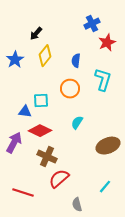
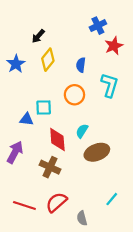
red diamond: (40, 131) -> (57, 139), moved, turned 60
brown ellipse: (108, 146) -> (97, 152), moved
red semicircle: (59, 179) -> (56, 202), moved

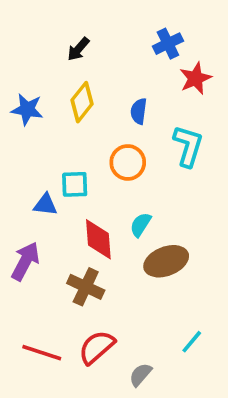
black arrow: (38, 36) -> (78, 49), moved
blue star: (16, 64) -> (27, 109), turned -30
gray semicircle: (82, 218) -> (141, 375), turned 56

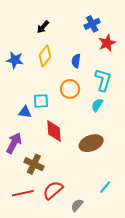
cyan semicircle: (141, 225) -> (97, 105), moved
brown cross: (86, 287) -> (34, 164), moved
red line: (42, 353) -> (23, 193), turned -30

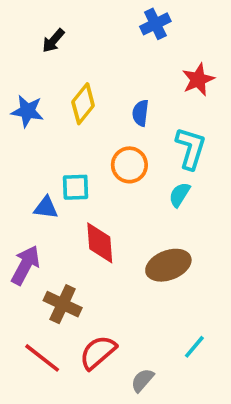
blue cross: (92, 24) -> (155, 24), moved
black arrow: (43, 27) -> (53, 41), moved
red line: (23, 193) -> (42, 358), turned 50

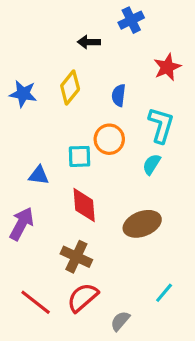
black arrow: (53, 41) -> (89, 42), moved, turned 50
cyan square: (76, 187) -> (79, 156), moved
brown cross: (63, 304) -> (76, 257), moved

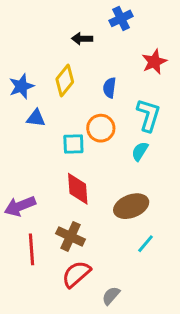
blue star: (23, 94) -> (21, 86), turned -30
blue triangle: (39, 175) -> (36, 118), moved
purple arrow: (22, 224) -> (20, 206), turned -140
cyan line: (164, 293) -> (146, 244), moved
red line: (36, 302) -> (32, 249), moved, turned 48

